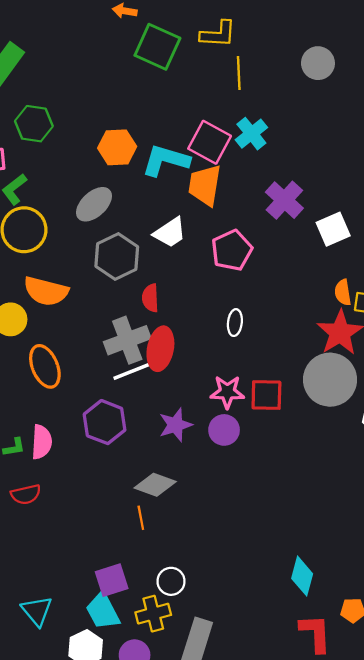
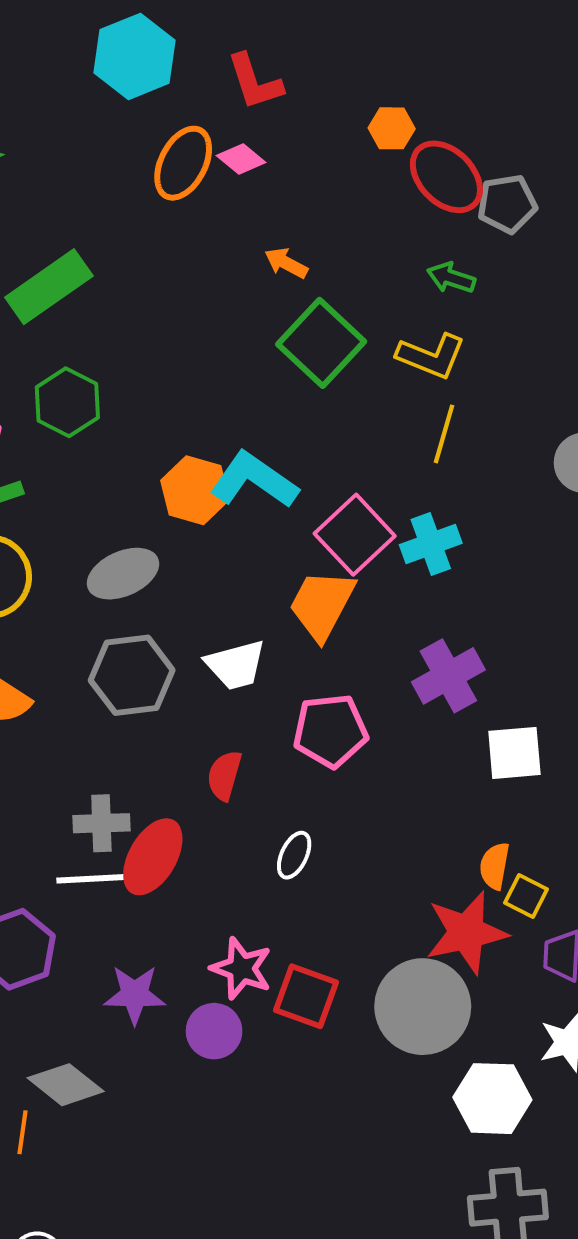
cyan L-shape: (166, 160) -> (254, 480), moved
red semicircle: (150, 298) -> (224, 775), moved
gray cross: (127, 340) -> (101, 823), size x0.7

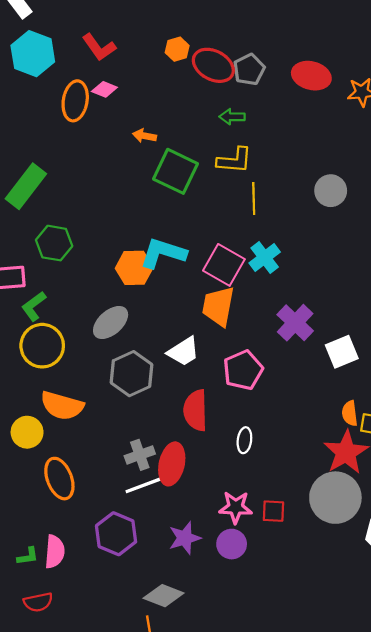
red semicircle: (224, 775) -> (196, 410), size x1.5
red square: (306, 996) -> (273, 511), size x0.7

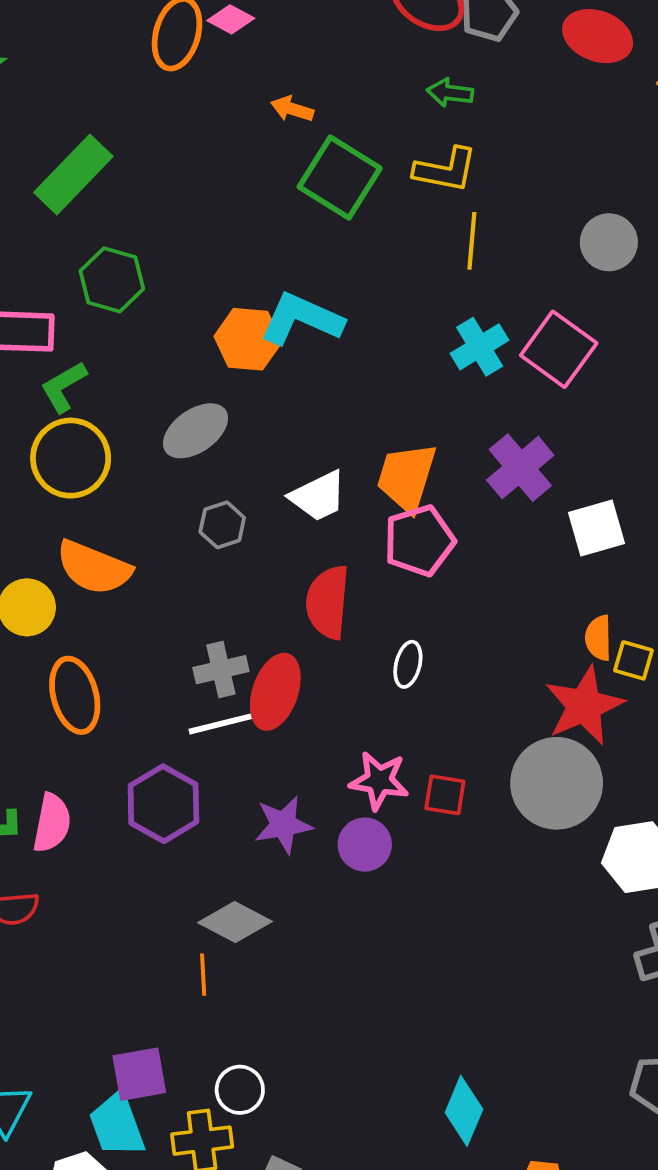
pink square: (224, 265) -> (559, 349), moved
orange trapezoid: (218, 306) -> (407, 477), moved
gray hexagon: (131, 374) -> (222, 525), size x0.6

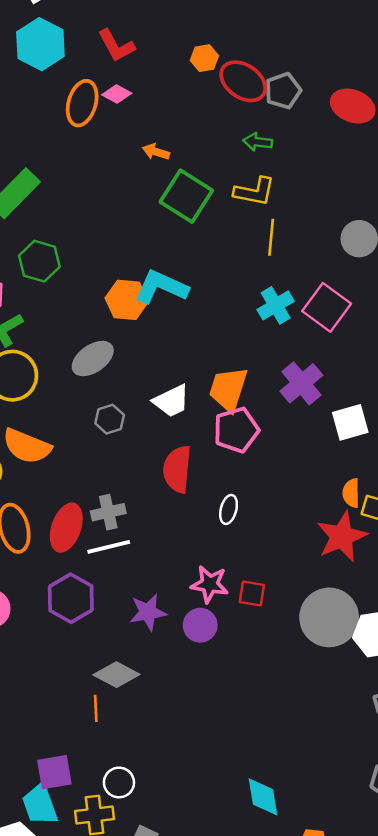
red ellipse: (275, 692) -> (66, 528), moved
gray circle: (557, 783) -> (329, 617), moved
cyan diamond: (464, 1111) -> (263, 797), turned -33

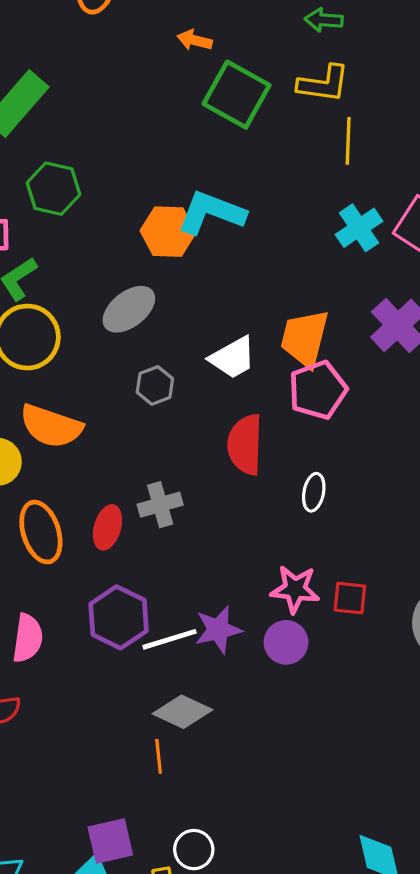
red ellipse: (66, 528) -> (108, 527), size x0.7
white line: (109, 547) -> (170, 639), moved

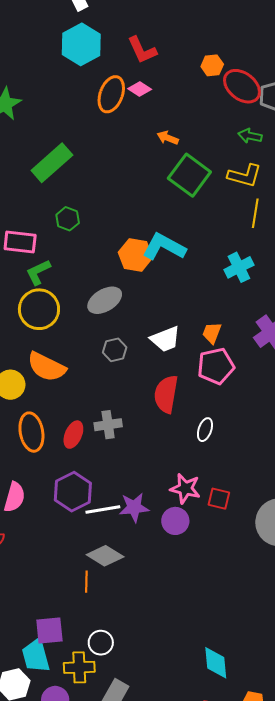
green hexagon: (54, 189) -> (68, 219), size x0.7
cyan cross: (359, 228) -> (239, 267), moved
orange trapezoid: (305, 338) -> (212, 333), size x0.6

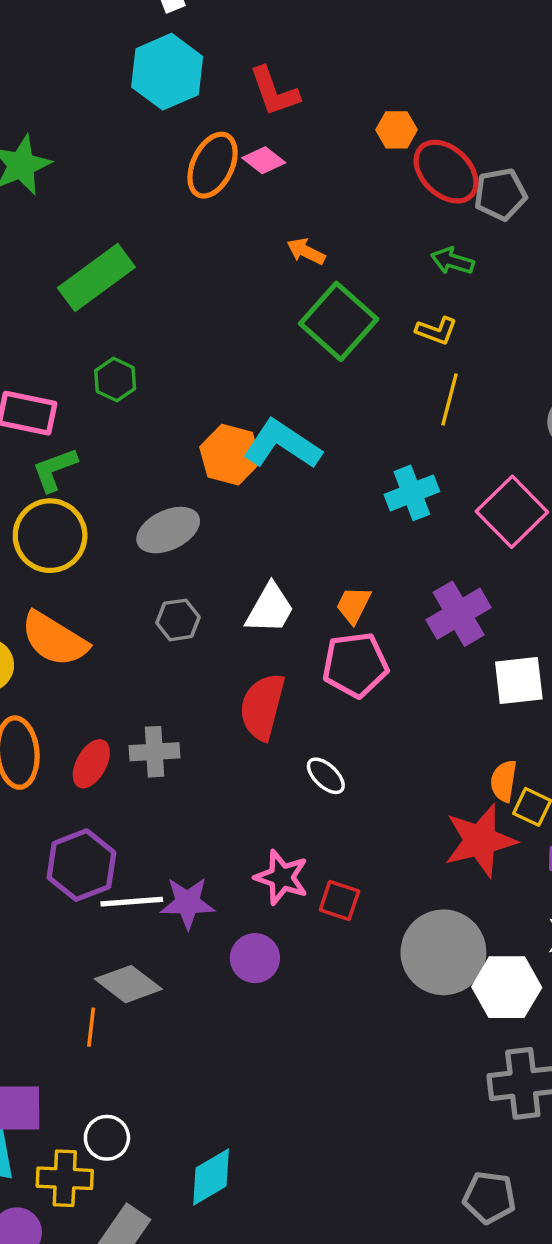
yellow L-shape: (245, 176) -> (436, 331), size x0.7
white trapezoid: (165, 339) -> (270, 609), turned -44
white ellipse: (205, 430) -> (326, 776), turned -70
purple circle: (175, 521) -> (255, 958), moved
cyan diamond: (216, 663) -> (211, 1177), moved, turned 60

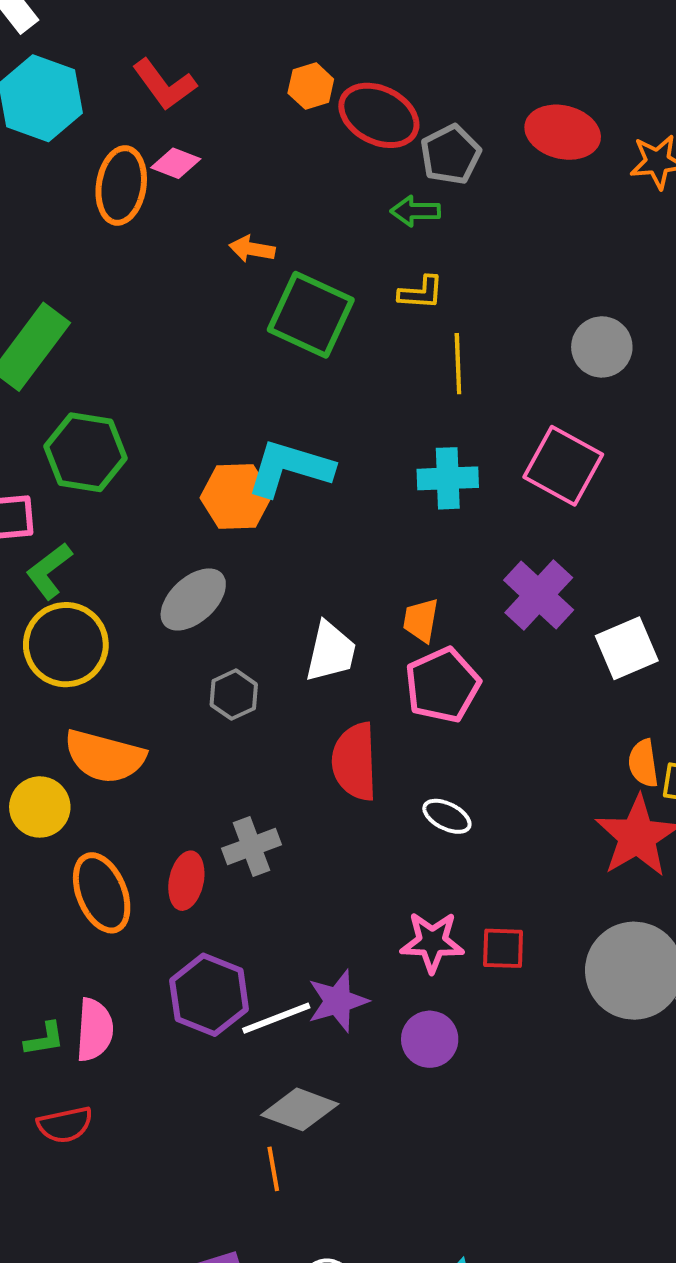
gray pentagon: (500, 194) -> (450, 155), moved
green hexagon: (115, 380) -> (86, 452), size x1.6
cyan cross: (412, 493) -> (448, 478), turned 36

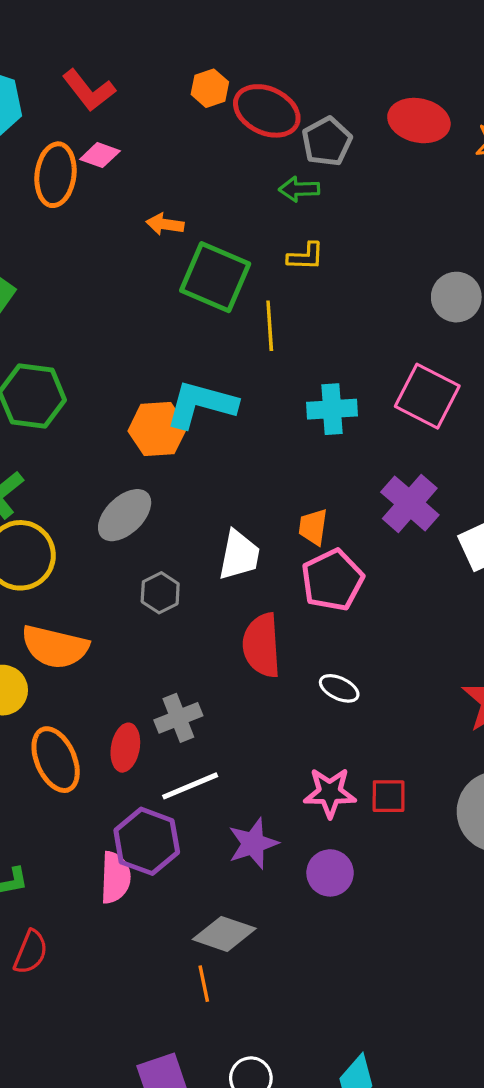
yellow line: (458, 364) -> (270, 326), moved
white line: (276, 1018) -> (190, 786), moved
pink semicircle: (95, 1030) -> (115, 878), moved
red semicircle: (65, 1125) -> (31, 952), turned -54

